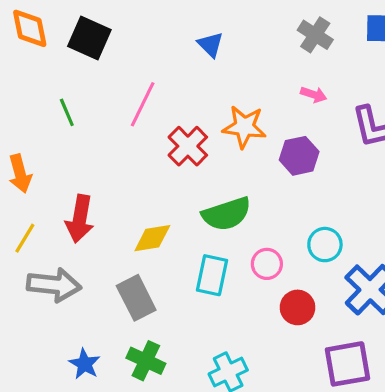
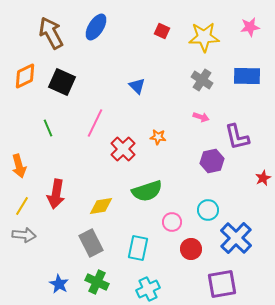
orange diamond: (30, 28) -> (25, 76), turned 76
orange star: (244, 127) -> (158, 137), size x0.6
purple hexagon: (299, 156) -> (212, 161), moved
cyan rectangle: (212, 275) -> (138, 248), moved
gray arrow: (54, 285) -> (24, 235), moved, size x0.7

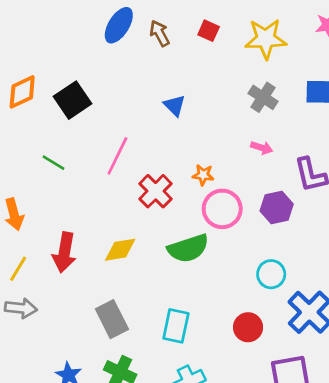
brown arrow: (51, 33) -> (160, 33), moved, size x0.6
black square: (62, 82) -> (73, 100), turned 32
green line: (48, 128) -> (53, 163), turned -36
yellow diamond: (101, 206) -> (120, 250), moved
pink circle: (172, 222) -> (222, 209), moved, size x1.5

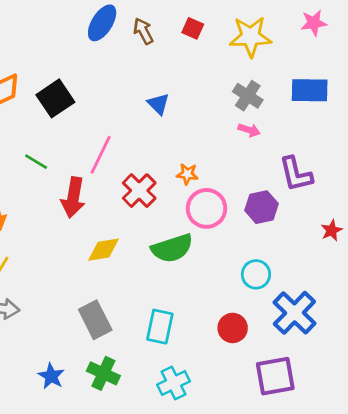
pink arrow: (262, 148) -> (249, 130), moved
red arrow: (64, 252) -> (73, 197), moved

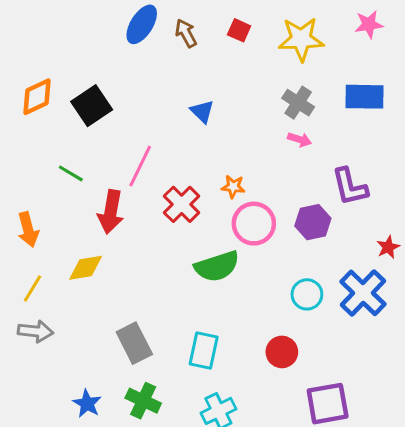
yellow diamond: (103, 250) -> (86, 268), moved
blue cross: (294, 313) -> (363, 293), moved

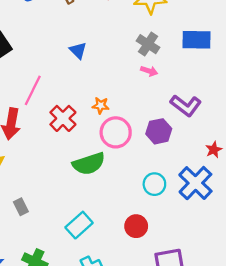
purple L-shape: (350, 187) -> (186, 105), turned -40
gray rectangle: (134, 343) -> (21, 207), moved, size x0.6
cyan rectangle: (204, 350) -> (79, 225), turned 36

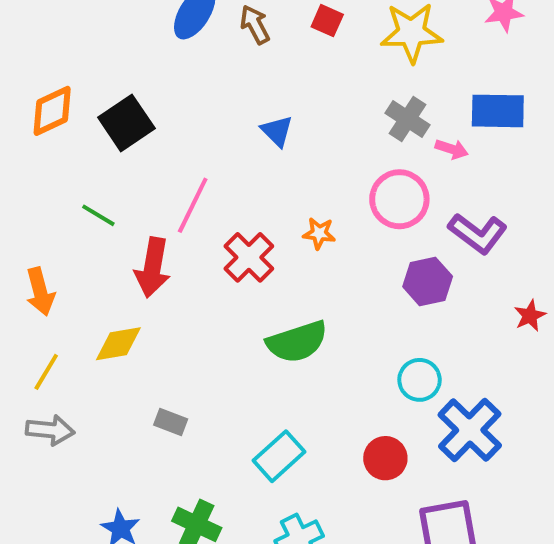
pink arrow: (149, 71) -> (452, 149), moved
pink circle: (116, 132) -> (399, 199), moved
blue cross: (195, 183) -> (470, 430), moved
gray rectangle: (21, 207) -> (171, 422), turned -42

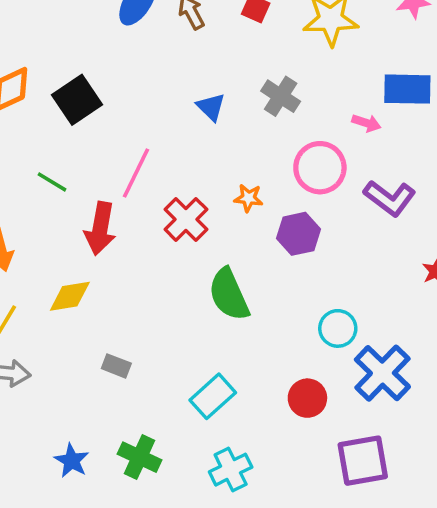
gray cross: (407, 119) -> (281, 96), moved
purple hexagon: (428, 282) -> (298, 234), moved
green semicircle: (297, 342) -> (229, 294), turned 84

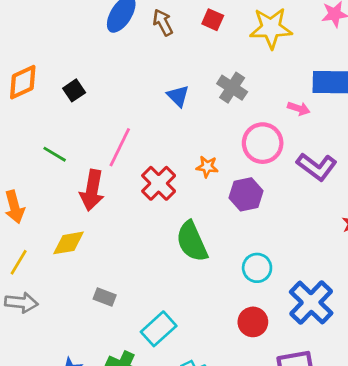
black square: (77, 100) -> (74, 90), size x0.6
cyan circle: (338, 328) -> (257, 268), moved
cyan rectangle: (213, 396) -> (159, 329), moved

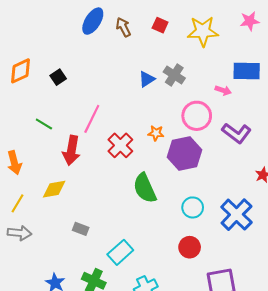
blue triangle: (178, 96) -> (147, 79), moved, turned 42
purple hexagon: (246, 194) -> (184, 153), size x1.4
blue cross: (311, 303) -> (236, 215), moved

